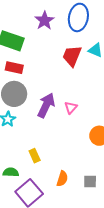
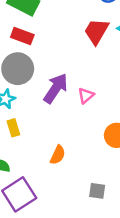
yellow rectangle: (35, 156) -> (13, 128), moved
orange semicircle: (62, 179) -> (58, 155), moved

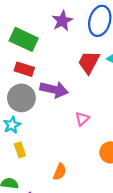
purple arrow: (56, 88) -> (54, 90), moved, turned 72

